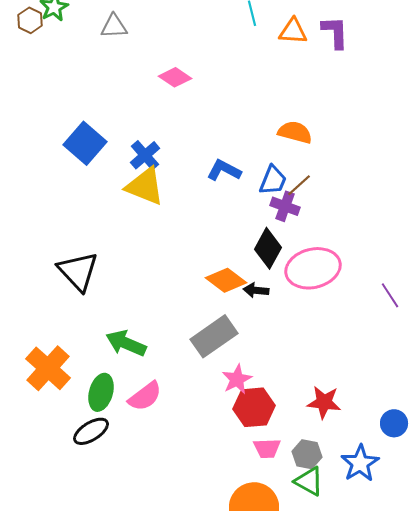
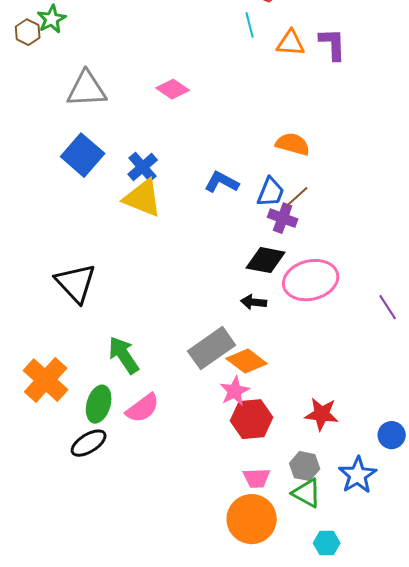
gray triangle: (114, 26) -> (87, 89), moved, size x1.5
black diamond: (268, 248) -> (266, 260), turned 72
orange diamond: (226, 280) -> (247, 361), moved
green arrow: (126, 343) -> (124, 355), turned 33
pink trapezoid: (267, 448) -> (257, 478), moved

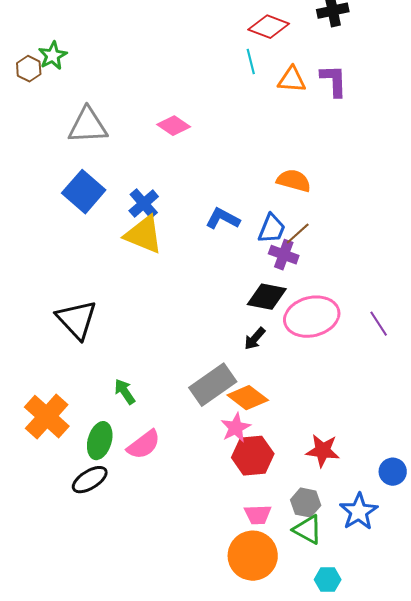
black arrow: (254, 302) -> (255, 339), turned -55
purple line: (388, 307) -> (379, 324), moved
green arrow: (124, 355) -> (125, 392), size x0.7

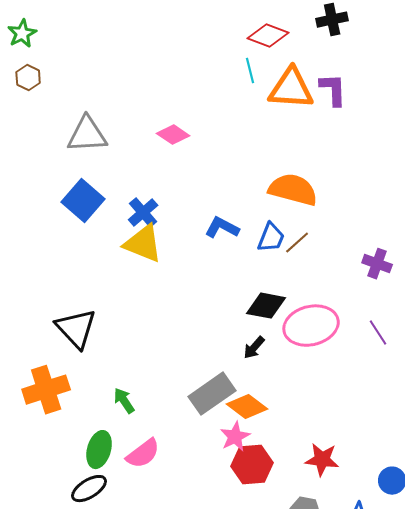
green star: (53, 56) -> (22, 34), moved
orange triangle: (292, 80) -> (291, 89), size x1.6
orange semicircle: (294, 181) -> (293, 190), size x1.4
purple cross: (284, 255) -> (377, 264), moved
orange cross: (47, 417) -> (46, 390), moved, turned 30

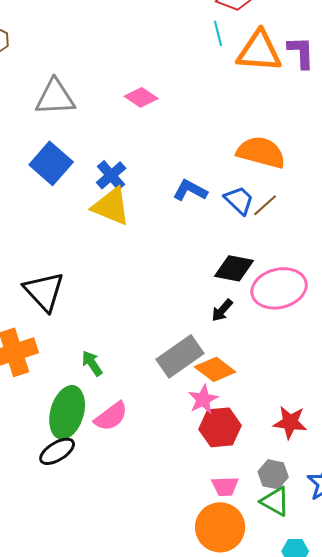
blue trapezoid: (271, 238) -> (239, 200), turned -68
green ellipse: (99, 450) -> (67, 412), size x1.4

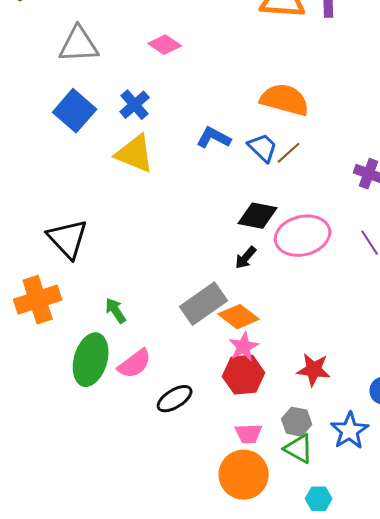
blue cross: (111, 175) -> (135, 105), moved
pink star: (203, 399) -> (244, 347), moved
black ellipse: (57, 451) -> (175, 399), moved

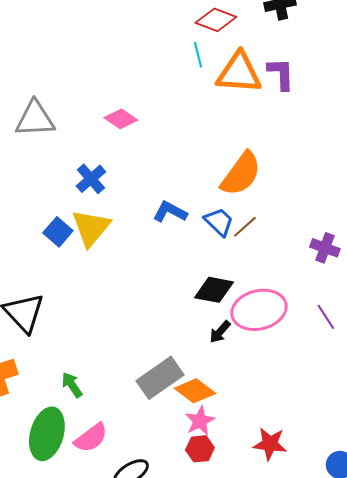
orange semicircle: (285, 100) -> (241, 174), turned 111
blue square: (75, 111) -> (58, 232), moved, size x0.7
yellow triangle: (135, 154) -> (91, 228), turned 48
black arrow: (246, 258) -> (220, 332), moved
red hexagon: (244, 375) -> (200, 449), size x0.7

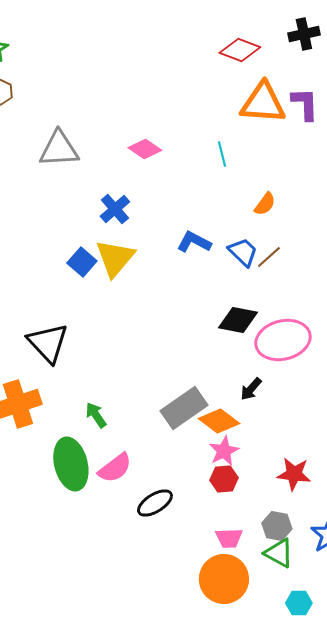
cyan line: (198, 55) -> (222, 154), moved
orange semicircle: (241, 174) -> (265, 204), size x0.5
black arrow: (220, 332) -> (251, 389), moved
green ellipse: (47, 434) -> (71, 464), turned -30

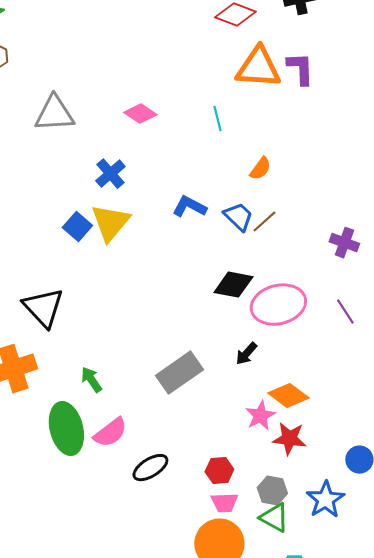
orange diamond: (219, 421) -> (288, 396), moved
pink star: (224, 451) -> (260, 416), moved
red hexagon: (224, 479) -> (219, 471), moved

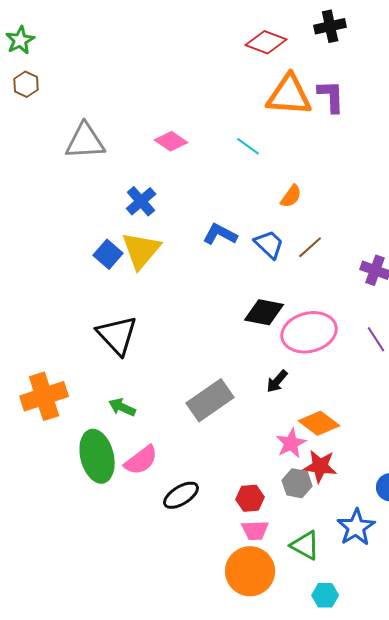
cyan line: (217, 119) -> (248, 146), turned -40
brown line: (264, 222) -> (310, 247), moved
black triangle: (43, 308) -> (117, 335), moved
green arrow: (91, 380) -> (122, 407), turned -32
gray hexagon: (272, 491) -> (297, 483), moved

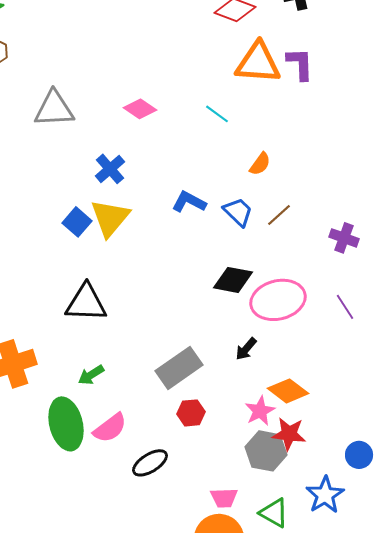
black triangle: (117, 335) -> (86, 303), turned -45
green arrow: (122, 407) -> (91, 375), turned -56
gray hexagon: (297, 483) -> (266, 451), size x1.4
red hexagon: (250, 498) -> (191, 413), moved

